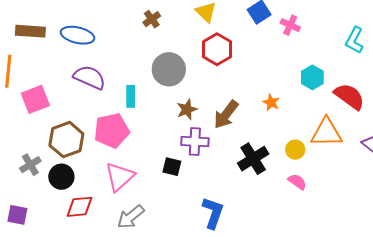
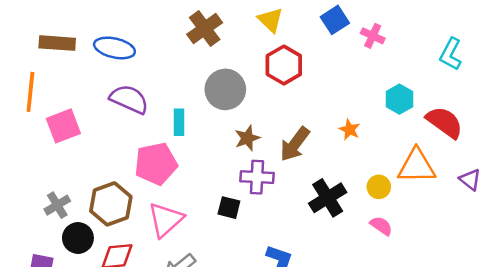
brown cross: (152, 19) -> (205, 28), size x1.6
brown hexagon: (66, 140) -> (111, 204), moved
black circle: (61, 177) -> (78, 238), moved

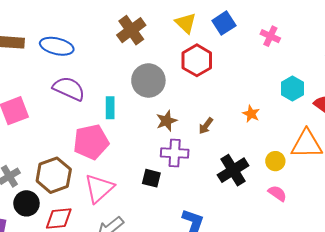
blue square: (335, 20) -> (224, 23), moved
brown arrow: (295, 144) -> (206, 126), size x0.6

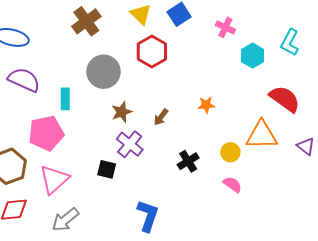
cyan hexagon: (292, 89) -> (253, 56), moved
orange star: (251, 114) -> (206, 105), turned -30
purple cross: (175, 153) -> (130, 144), turned 36
black cross: (233, 170) -> (188, 161), size x0.7

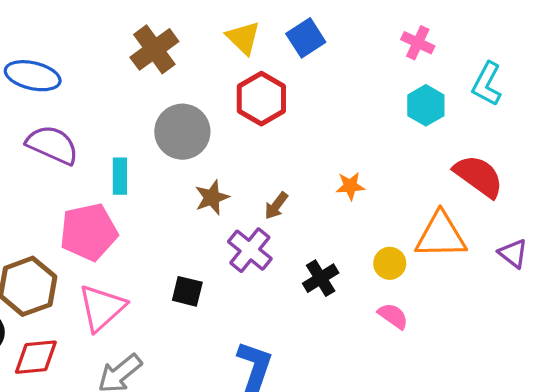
pink cross: (225, 27) -> (418, 43), moved
purple cross: (130, 144) -> (250, 250), moved

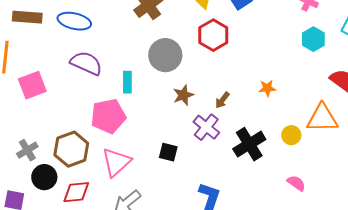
black cross: (321, 278) -> (249, 144), size x1.5
pink semicircle: (393, 316) -> (296, 183), moved

